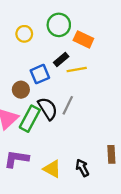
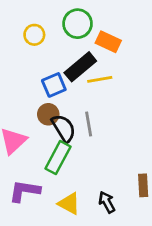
black rectangle: (61, 60) -> (80, 67), size x1.6
brown circle: (21, 90) -> (48, 114), moved
gray line: (68, 105) -> (89, 124), turned -36
green rectangle: (30, 119) -> (58, 158), moved

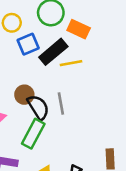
blue square: (54, 85) -> (28, 44), moved

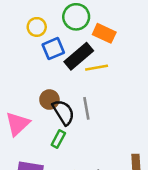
green rectangle: (33, 134) -> (58, 139), size x0.6

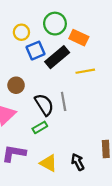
yellow line: (97, 68) -> (85, 71), moved
brown circle: (49, 100) -> (16, 85), moved
green rectangle: (58, 139) -> (40, 127), turned 32

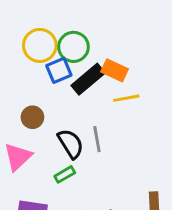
green circle: (55, 24) -> (73, 47), moved
yellow circle: (21, 32) -> (40, 45), size x1.5
orange rectangle: (79, 38) -> (115, 70), moved

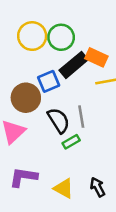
blue square: (59, 70) -> (49, 81), moved
brown circle: (32, 117) -> (26, 98), size x1.5
green rectangle: (65, 174) -> (71, 142), moved

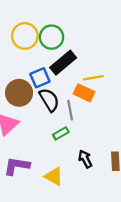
orange rectangle: (96, 57) -> (84, 93), moved
black semicircle: (59, 120) -> (49, 100), moved
black arrow: (98, 187) -> (85, 159), moved

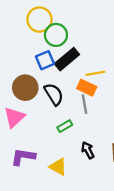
yellow circle: (25, 36) -> (40, 20), moved
blue square: (40, 78) -> (45, 60), moved
gray line: (70, 110) -> (85, 104), moved

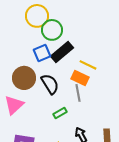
yellow line: (95, 73) -> (88, 65), turned 36

